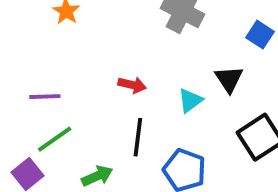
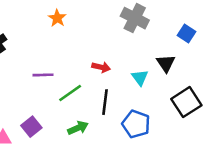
cyan triangle: (190, 100) -> (140, 78), turned -30
green line: (55, 139) -> (70, 93), moved

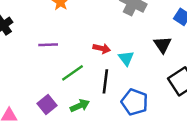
purple line: (43, 75) -> (48, 45), moved
cyan triangle: (140, 78) -> (126, 58), moved
purple square: (31, 127) -> (47, 104), moved

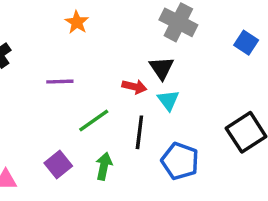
black triangle: (163, 45) -> (161, 68), moved
green arrow: (80, 106) -> (104, 166), turned -54

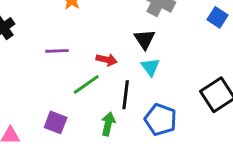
red arrow: (134, 87) -> (107, 60), moved
purple square: (58, 164) -> (56, 122), turned -30
green arrow: (104, 166) -> (108, 124), moved

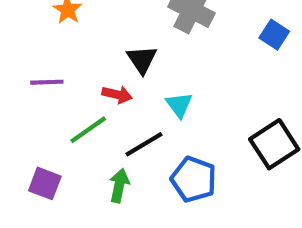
black triangle: (145, 39) -> (142, 59), moved
black line: (126, 95) -> (144, 144), turned 52

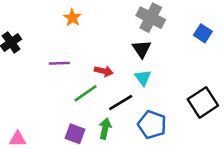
black triangle: (142, 59) -> (142, 49), moved
purple square: (45, 183) -> (75, 134), moved

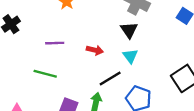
green line: (85, 93) -> (45, 74), moved, turned 50

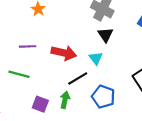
black triangle: (129, 30) -> (105, 35), moved
red arrow: (95, 50) -> (64, 53), size x1.6

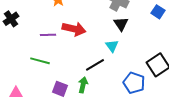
red arrow: (64, 53) -> (74, 29), moved
blue pentagon: (103, 97) -> (134, 83), moved

